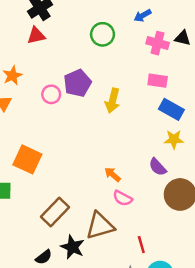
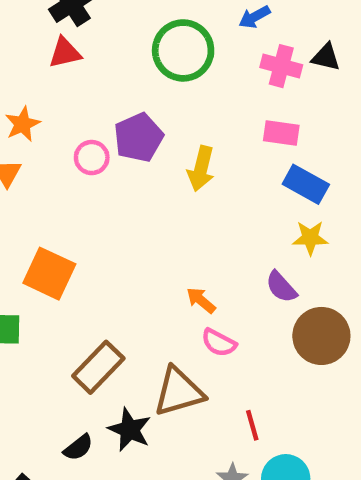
green circle: (103, 34) -> (183, 50), size x1.4

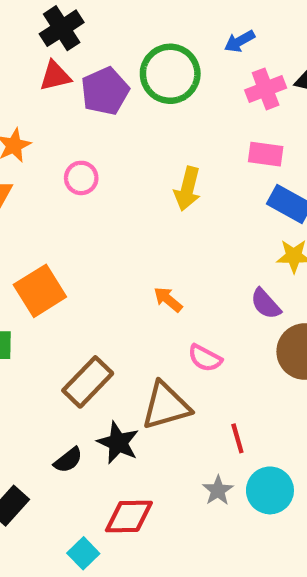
pink cross: (281, 66) -> (266, 89), turned -36
purple pentagon: (138, 137) -> (105, 91), moved
orange square: (49, 274) -> (40, 291), turned 33
orange arrow: (201, 300) -> (168, 299), moved

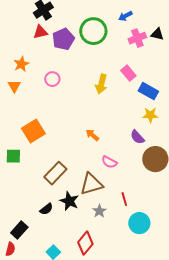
pink rectangle: (266, 154) -> (128, 73), moved, turned 42
gray star: (218, 490) -> (99, 211), moved
red diamond: (129, 516) -> (85, 243), moved, turned -50

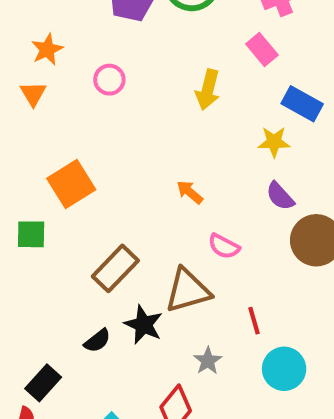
pink rectangle: (128, 73) -> (262, 50), moved
yellow star: (150, 115) -> (274, 142), moved
gray star: (99, 211) -> (208, 361), moved

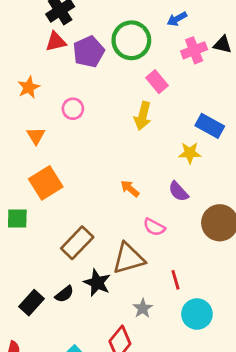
pink rectangle: (262, 50) -> (157, 82), moved
orange triangle: (33, 94) -> (36, 136), moved
purple semicircle: (280, 196) -> (178, 191), moved
black rectangle: (43, 383) -> (32, 303), moved

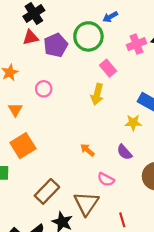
blue arrow: (177, 19) -> (110, 17), moved
brown triangle: (128, 258) -> (86, 203), turned -40

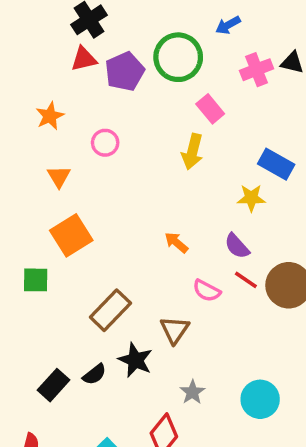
blue arrow: (110, 17) -> (228, 25), moved
brown triangle: (86, 203) -> (175, 330), size x0.7
red line: (122, 220) -> (246, 280), moved, turned -40

